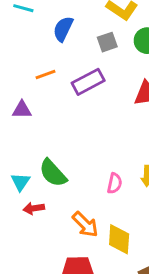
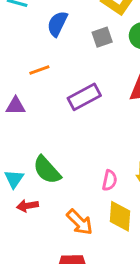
purple rectangle: (88, 82) -> (84, 97), moved
yellow diamond: (119, 239) -> (120, 216), moved

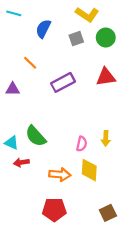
orange line: (39, 70) -> (30, 63), turned 64
cyan triangle: (14, 179) -> (12, 143), turned -40
orange arrow: (80, 222) -> (60, 175), turned -40

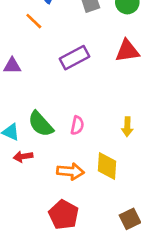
orange line: (30, 63) -> (34, 21), moved
pink semicircle: (82, 144) -> (77, 125), moved
red pentagon: (54, 210) -> (64, 215), turned 30

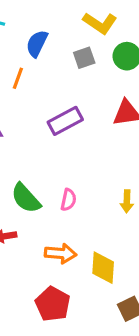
orange line: (34, 21) -> (18, 78), turned 66
yellow diamond: (107, 166) -> (103, 268), moved

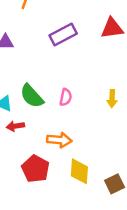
yellow diamond: (103, 268) -> (79, 171), moved
red pentagon: (53, 304) -> (35, 169), moved

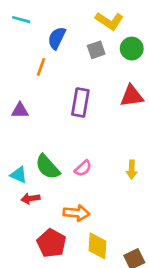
purple rectangle: (63, 35) -> (80, 102), turned -52
pink semicircle: (66, 97) -> (83, 168), turned 36

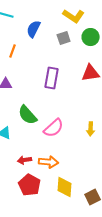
orange line: (41, 67) -> (13, 51), moved
green semicircle: (48, 167) -> (28, 115), moved
pink semicircle: (83, 168) -> (54, 128), size x1.5
red arrow: (30, 198) -> (25, 160), moved

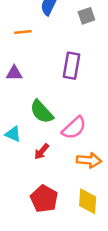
orange line: (13, 51) -> (23, 32), turned 64
red arrow: (25, 160) -> (42, 152), moved, turned -40
orange arrow: (49, 162) -> (89, 160), moved

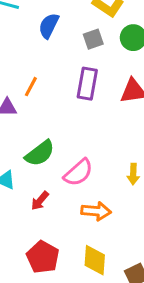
orange line: (23, 32) -> (31, 87), moved, turned -56
purple rectangle: (71, 66) -> (87, 84), moved
green semicircle: (42, 112) -> (40, 153), turned -85

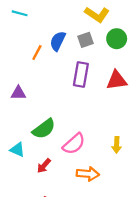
blue semicircle: (49, 26) -> (58, 41), moved
orange line: (31, 87) -> (37, 53), moved

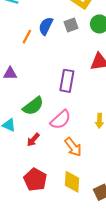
purple rectangle: (81, 74) -> (67, 81), moved
orange arrow: (88, 174) -> (73, 147), turned 48

